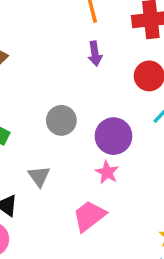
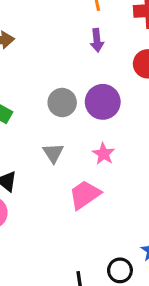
purple circle: (113, 136) -> (103, 102), moved
gray triangle: (39, 176) -> (53, 153), moved

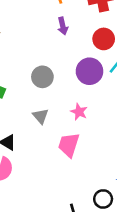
purple circle: (103, 102) -> (89, 71), moved
pink trapezoid: (85, 195) -> (69, 145), turned -30

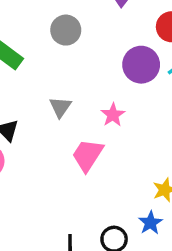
gray circle: (42, 77) -> (66, 30), moved

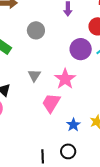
pink star: (113, 115) -> (65, 79), size x1.5
blue star: (150, 223) -> (73, 125), moved

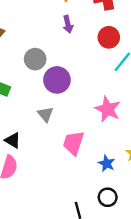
purple circle: (81, 49) -> (57, 80), moved
pink star: (65, 79) -> (108, 109), moved

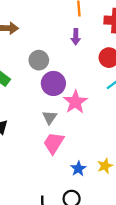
pink star: (108, 109) -> (75, 102), moved
gray triangle: (45, 114) -> (50, 117), moved

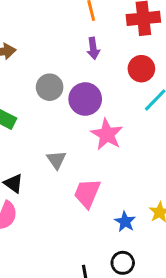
purple circle: (53, 83) -> (85, 99), moved
gray triangle: (50, 117) -> (56, 160), moved

